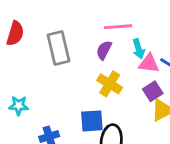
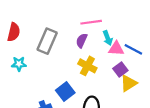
gray rectangle: (59, 48) -> (47, 41), turned 40
cyan star: (19, 106) -> (19, 64), moved
blue square: (92, 121) -> (65, 91), moved, turned -30

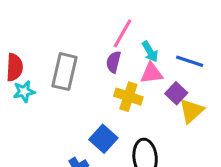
pink line: (91, 22) -> (122, 33), turned -42
pink triangle: (116, 49) -> (152, 73), moved
cyan star: (19, 64) -> (24, 91), moved

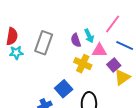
pink line: (122, 33) -> (113, 24), moved
cyan arrow: (150, 52) -> (89, 36), moved
purple semicircle: (114, 62) -> (76, 40), turned -40

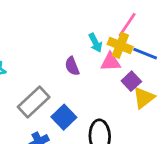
purple semicircle: (76, 40) -> (72, 66), moved
gray rectangle: (44, 43) -> (34, 102), moved, turned 30
yellow cross: (83, 64) -> (120, 45), moved

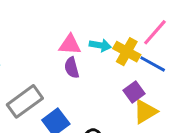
pink line: (127, 25) -> (155, 32), moved
cyan arrow: (95, 43) -> (100, 45), turned -60
pink triangle: (111, 62) -> (70, 45), moved

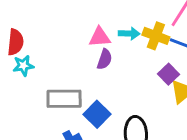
purple semicircle: (72, 68) -> (105, 59), turned -138
gray rectangle: (25, 101) -> (64, 99), turned 44

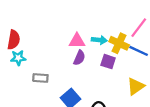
purple square: (169, 74) -> (108, 62), moved, turned -32
gray rectangle: (64, 99) -> (40, 78), moved, size x0.6

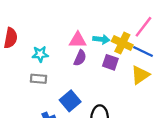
cyan star: (18, 58) -> (40, 54), moved
yellow triangle: (136, 86) -> (140, 75), moved

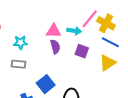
pink line: (143, 27) -> (90, 19), moved
yellow cross: (122, 43) -> (106, 23), moved
purple semicircle: (80, 58) -> (55, 47), turned -40

